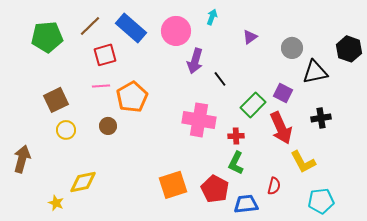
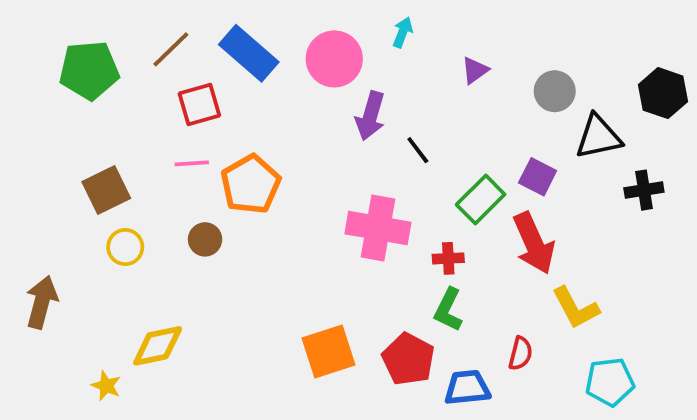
black cross: (321, 118) -> (644, 190), moved

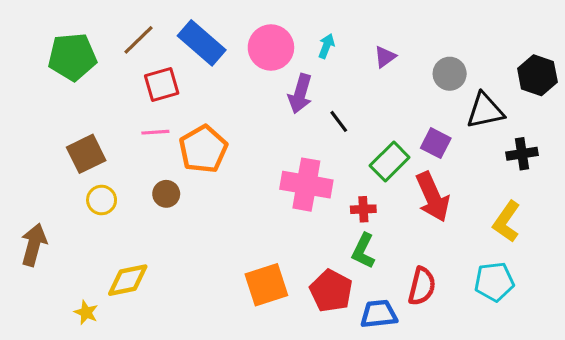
cyan arrow: (403, 32) -> (326, 46), moved
yellow L-shape: (576, 308) -> (507, 222), moved, turned 63
red semicircle: (520, 353) -> (422, 286), size x1.4
cyan pentagon: (610, 382) -> (494, 282), moved

